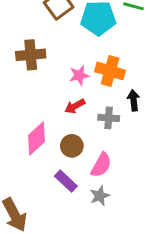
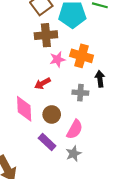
brown cross: (31, 55) -> (46, 35), moved
red arrow: (75, 106) -> (42, 83), moved
pink diamond: (37, 139) -> (24, 109), turned -50

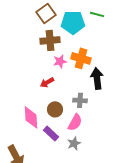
black arrow: (100, 79) -> (97, 78), size x1.5
gray cross: (80, 93) -> (80, 100), moved
pink diamond: (24, 109) -> (31, 117), moved

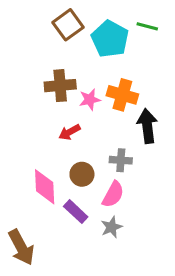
cyan pentagon: (73, 22) -> (110, 39), turned 30
brown cross: (50, 40) -> (60, 86), moved

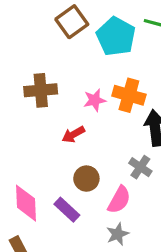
brown cross: (60, 86) -> (41, 90), moved
gray cross: (121, 160) -> (140, 167), moved, turned 30
pink diamond: (45, 187) -> (26, 203), moved
purple rectangle: (76, 212) -> (67, 210), moved

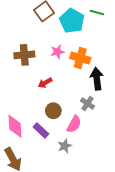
pink star: (95, 100) -> (57, 52), moved
gray star: (117, 234) -> (65, 146), moved

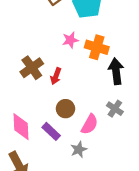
brown cross: (24, 55) -> (32, 68), moved, turned -30
red arrow: (45, 83) -> (56, 76), turned -40
gray cross: (87, 104) -> (115, 109), moved

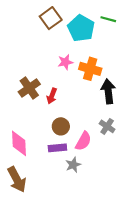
purple rectangle: (51, 131) -> (57, 148), moved, turned -48

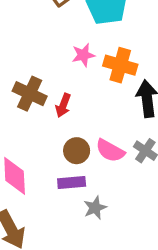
brown cross: (29, 88) -> (30, 94), turned -30
pink semicircle: (83, 141) -> (110, 151), moved, turned 90

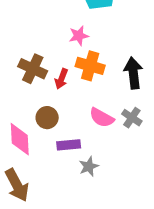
orange cross: (120, 65) -> (90, 66), moved
brown circle: (77, 151) -> (47, 118), moved

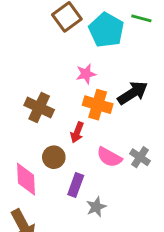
black arrow: (133, 73) -> (133, 93), moved, turned 64
red arrow: (61, 79) -> (77, 132), moved
purple rectangle: (69, 145) -> (76, 185), turned -65

